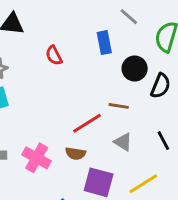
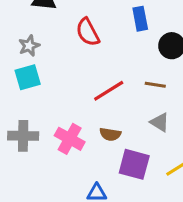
red semicircle: (54, 56) -> (88, 32), size x1.4
red line: (87, 123) -> (109, 91), moved

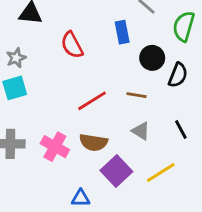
brown semicircle: (110, 134) -> (93, 142), size x1.4
purple square: (134, 164) -> (116, 171), turned 32

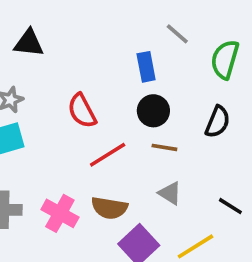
red semicircle: (72, 45) -> (82, 111), moved
black circle: (152, 58) -> (153, 111), moved
black line: (181, 129) -> (230, 206), moved, turned -30

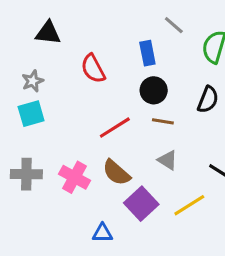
red semicircle: (82, 111) -> (93, 69), moved
brown semicircle: (109, 208) -> (116, 173), turned 32

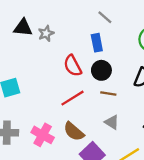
gray line: (174, 25) -> (105, 17), moved
red semicircle: (93, 69) -> (73, 66), moved
gray star: (33, 81) -> (46, 33), moved

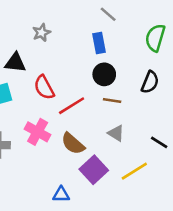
black triangle: (23, 28) -> (15, 63), moved
red semicircle: (73, 66) -> (44, 87), moved
pink cross: (43, 135) -> (38, 132), moved

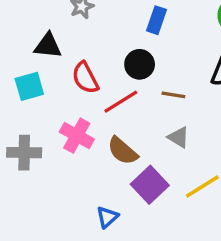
blue rectangle: (99, 43) -> (157, 20), turned 30
black circle: (104, 74) -> (140, 64), moved
blue triangle: (61, 195) -> (107, 217), turned -42

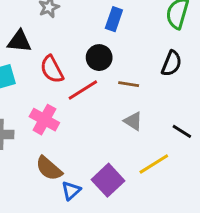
brown semicircle: (123, 151) -> (49, 168), moved
purple square: (150, 185) -> (108, 180), moved

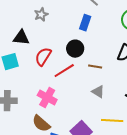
red semicircle: (52, 69) -> (43, 57), turned 60
pink cross: (44, 120) -> (47, 98), moved
yellow line: (154, 164) -> (112, 121), turned 35

